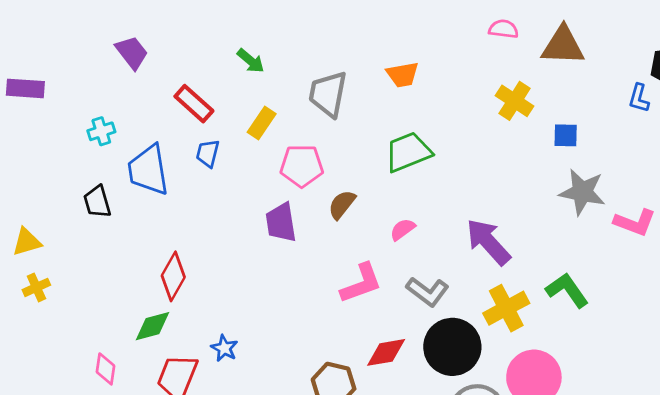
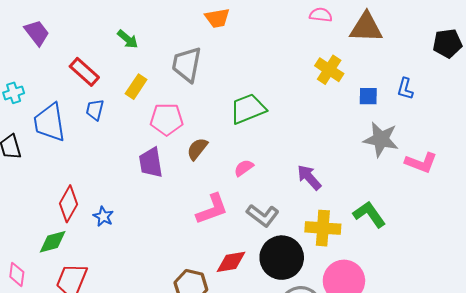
orange trapezoid: (403, 75) -> (217, 18), moved
blue L-shape: (639, 98) -> (405, 89), moved
purple arrow: (488, 242) -> (309, 177), size x0.7
yellow cross: (506, 308) -> (323, 228), turned 32
blue star: (224, 348) -> (103, 216), moved

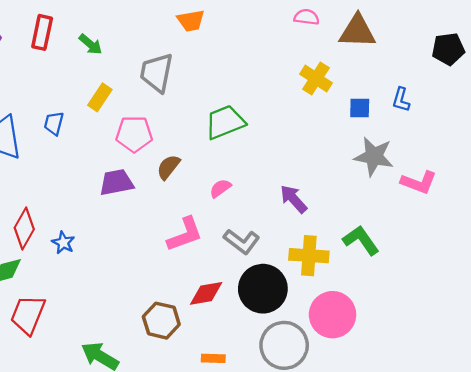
red rectangle: (84, 72) -> (42, 32), moved, turned 60
purple trapezoid: (151, 163) -> (116, 182), turned 88

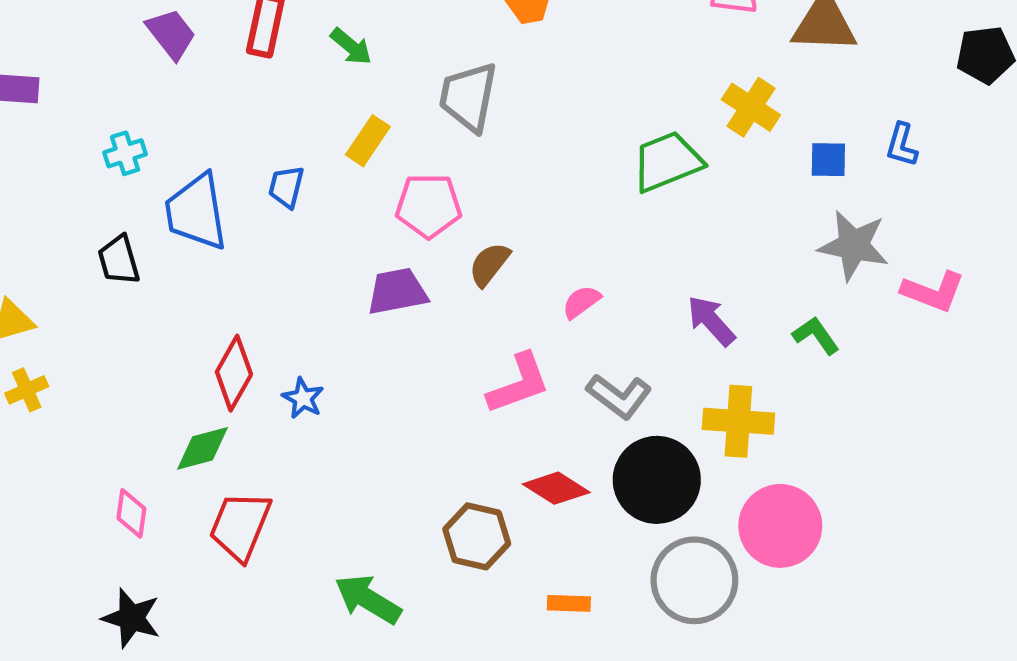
green trapezoid: (225, 122) -> (667, 162), moved
green L-shape: (361, 240) -> (816, 335), moved, size x0.7
red diamond: (206, 293) -> (556, 488), turned 42

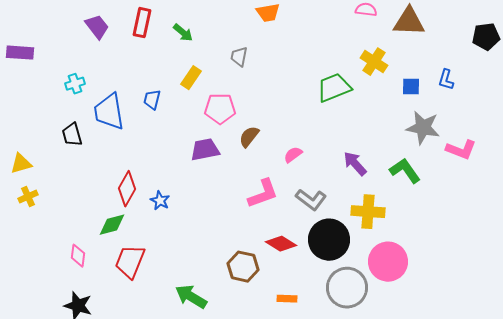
gray trapezoid: (468, 97) -> (239, 57), size x0.6
green L-shape: (816, 335) -> (405, 171), size x1.4

